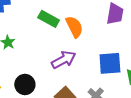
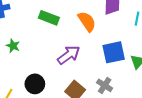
orange semicircle: (74, 27) -> (87, 22), moved

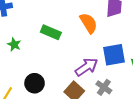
green rectangle: (49, 18) -> (51, 32), moved
purple arrow: (69, 55) -> (87, 67), moved

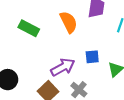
blue square: (114, 55) -> (92, 57), size x0.6

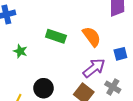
orange semicircle: (69, 22) -> (92, 37), moved

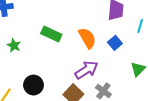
blue square: (120, 54) -> (115, 43), moved, turned -32

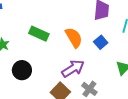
black circle: (33, 85) -> (22, 70), moved

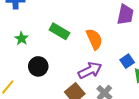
blue square: (101, 42) -> (127, 61), moved

